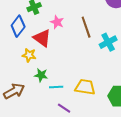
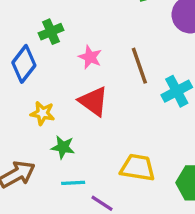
red triangle: (42, 38) -> (93, 101), moved
cyan line: (56, 87) -> (73, 183), moved

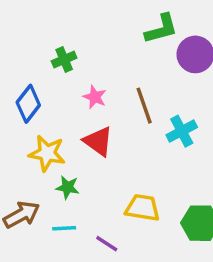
green cross: (51, 32) -> (64, 60), moved
yellow star: (43, 113) -> (47, 153), size x1.5
cyan line: (73, 183) -> (64, 228), moved

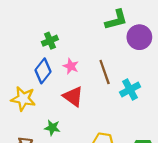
blue diamond: (28, 104) -> (43, 71), moved
yellow star: (47, 153) -> (23, 99), moved

